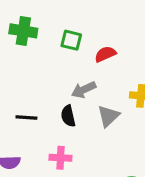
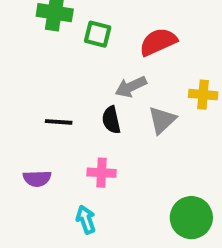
green square: (71, 40) -> (98, 34), moved
red semicircle: (105, 54) -> (158, 42), size x1.4

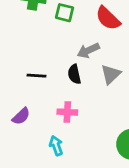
red semicircle: (158, 42) -> (108, 18), turned -112
purple semicircle: (37, 179) -> (21, 116), turned -42

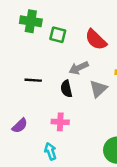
black line: (37, 76) -> (33, 80), moved

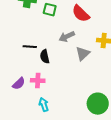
black semicircle: (66, 89) -> (45, 57), moved
pink cross: (60, 122) -> (38, 81), moved

